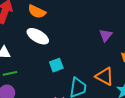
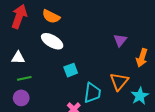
orange triangle: (105, 76) -> (119, 81), turned 42

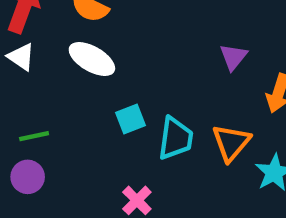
white triangle: (18, 58) -> (21, 57), moved, turned 32
cyan trapezoid: (92, 93) -> (175, 138), moved

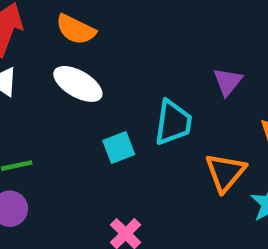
cyan trapezoid: (175, 138) -> (173, 122), moved

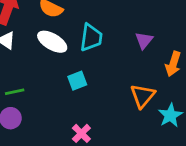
cyan trapezoid: (173, 122) -> (91, 38), moved

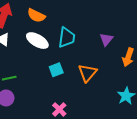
orange triangle: (143, 96) -> (87, 73), moved

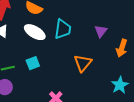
cyan square: (56, 70) -> (33, 63), moved

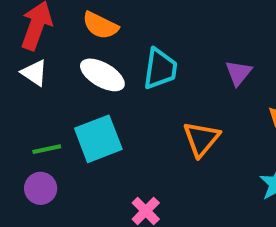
cyan square: (33, 63) -> (98, 139), size x1.6

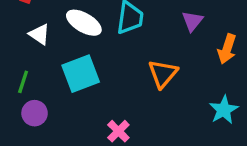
white triangle: (34, 73) -> (39, 34), moved
green line: (47, 149) -> (23, 82), moved, turned -60

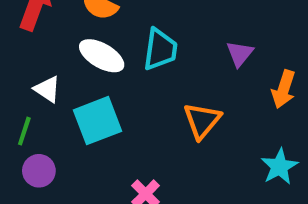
white triangle: (39, 34) -> (47, 89), moved

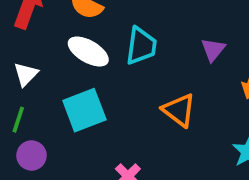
white triangle: (47, 89) -> (26, 74), moved, turned 40
orange triangle: (202, 121) -> (179, 110), turned -33

